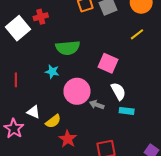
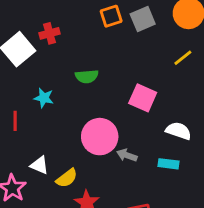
green semicircle: (68, 48) -> (87, 76), size x0.7
cyan star: (52, 72) -> (44, 98), moved
white semicircle: (118, 91) -> (179, 131), moved, turned -42

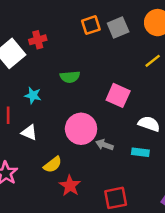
white triangle: (39, 165) -> (29, 132), moved

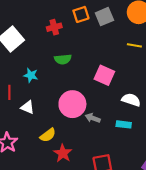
red cross: (38, 40) -> (54, 27), moved
yellow line: (153, 61) -> (134, 45), turned 48

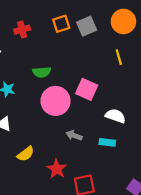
red cross: (54, 27) -> (22, 30), moved
yellow line: (134, 45) -> (119, 57), turned 64
pink circle: (72, 104) -> (56, 101), moved
red star: (63, 153) -> (57, 169), moved

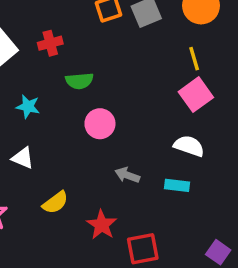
red cross: (22, 30) -> (50, 43), moved
pink square: (87, 89) -> (196, 95), moved, turned 30
pink circle: (56, 101) -> (100, 124), size x0.7

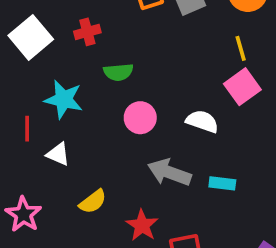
cyan star: (28, 107) -> (64, 99), size x1.5
white semicircle: (189, 146) -> (202, 121), moved
gray arrow: (127, 175) -> (169, 172), size x1.6

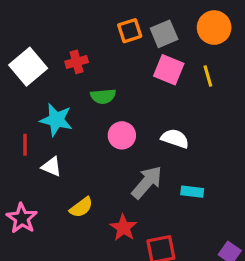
pink square: (242, 87) -> (169, 70), moved, turned -32
gray arrow: (169, 172) -> (147, 182), turned 111

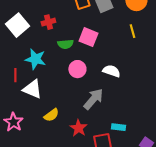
pink square: (169, 70) -> (88, 37), moved
white triangle: (52, 167) -> (32, 89), size x1.5
cyan rectangle: (192, 192) -> (118, 127), moved

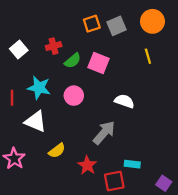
white square: (17, 25) -> (19, 49), size x0.7
green semicircle: (65, 44) -> (73, 61), moved, turned -35
pink circle: (77, 69) -> (74, 96), moved
red line: (15, 75) -> (12, 98), moved

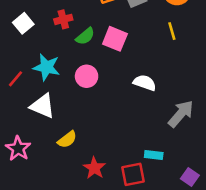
red line: (12, 98) -> (16, 79), turned 40
gray arrow: (104, 133) -> (181, 114), moved
red star: (87, 165) -> (94, 168), moved

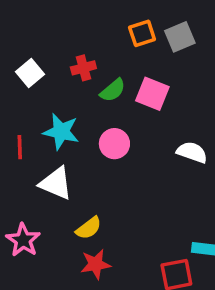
red line: (16, 79) -> (20, 147), turned -42
red star: (94, 168) -> (96, 264), moved, turned 30

